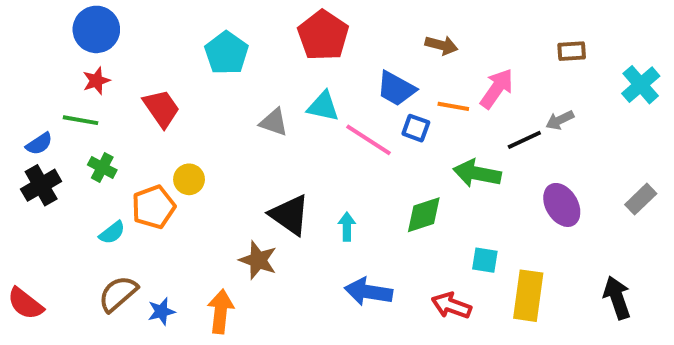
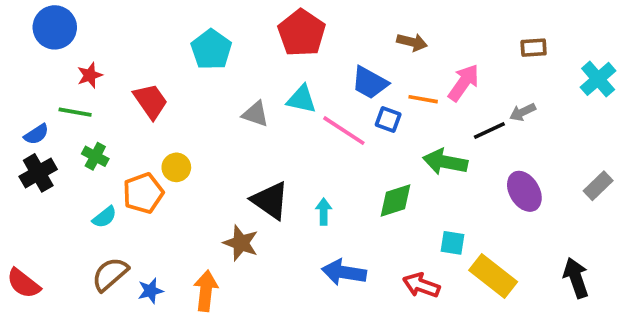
blue circle: (96, 29) -> (55, 27), moved
yellow rectangle: (528, 296) -> (493, 276), turned -60

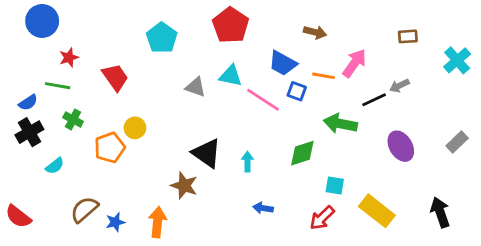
cyan semicircle: (104, 217) -> (55, 166), moved
cyan square: (453, 243) -> (335, 186), moved
blue arrow: (344, 272) -> (263, 208), size x0.6
red arrow: (421, 285) -> (322, 218), turned -64

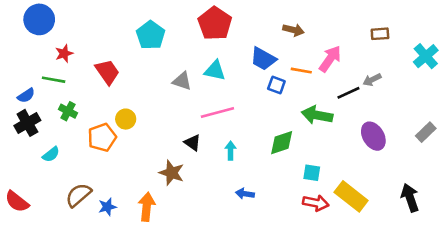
pink line: (263, 100) -> (217, 112), moved, turned -48
black triangle: (207, 153) -> (193, 143), size x0.6
red arrow: (322, 218) -> (316, 203), moved, turned -125

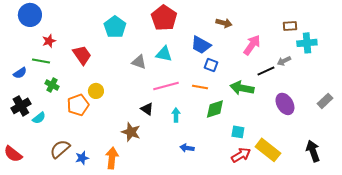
cyan cross: (426, 56) -> (307, 43), moved, turned 36
orange line: (301, 71) -> (200, 87), moved
black cross: (27, 123) -> (21, 106), moved
red arrow: (316, 203) -> (241, 155), turned -42

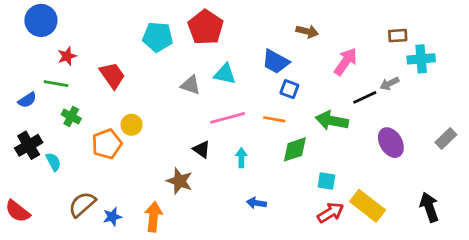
red pentagon: (164, 18) -> (206, 27), moved
cyan pentagon: (115, 27) -> (158, 37), turned -30
cyan semicircle: (39, 118) -> (53, 162), turned -80

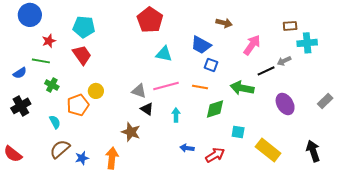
cyan pentagon: (158, 37) -> (84, 27), moved
gray triangle: (191, 85) -> (139, 91), moved
cyan semicircle: (53, 162) -> (55, 122), moved
red arrow: (331, 213) -> (215, 155), moved

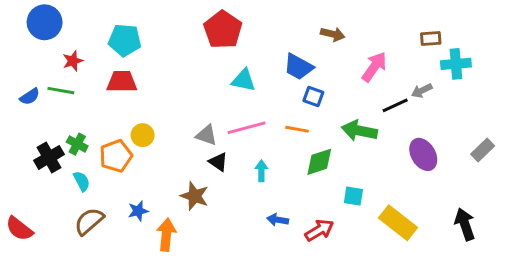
red trapezoid: (82, 55) -> (122, 82), turned -55
blue semicircle: (20, 73) -> (30, 97), moved
green cross: (52, 85) -> (77, 144), moved
black cross: (21, 106) -> (49, 157), moved
blue star: (82, 158) -> (138, 211), moved

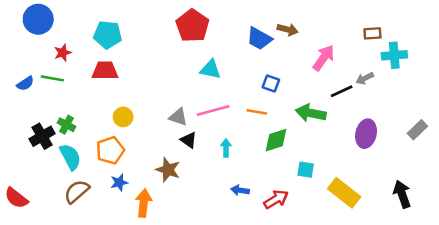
blue trapezoid: (299, 67) -> (259, 39), moved
purple ellipse: (423, 154) -> (366, 134), turned 44
orange pentagon: (116, 156) -> (110, 150), moved
cyan semicircle: (82, 181) -> (70, 157), size x1.5

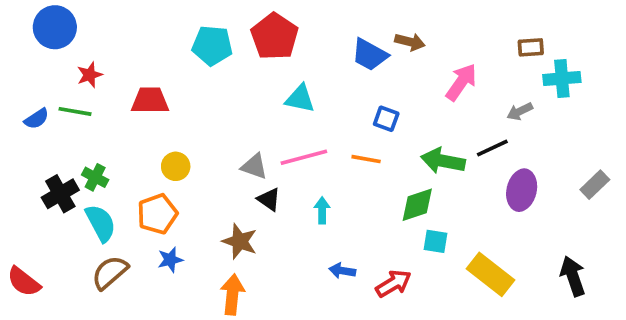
cyan pentagon: (108, 35) -> (212, 46), moved
black line: (342, 91) -> (492, 148), moved
green diamond: (276, 140) -> (417, 205), moved
orange arrow: (144, 203) -> (232, 294), moved

